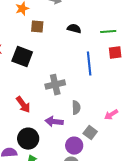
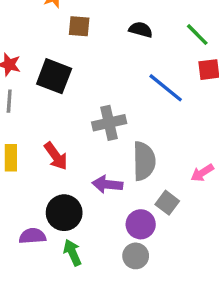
green line: (108, 32) -> (197, 35), turned 49
blue line: (89, 64) -> (166, 88), turned -45
gray semicircle: (76, 108) -> (144, 161), size x1.6

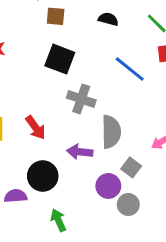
black square: (54, 76) -> (60, 59), moved
gray cross: (109, 123) -> (81, 99), turned 32
green arrow: (72, 253) -> (58, 220), moved
gray circle: (136, 256) -> (128, 205), moved

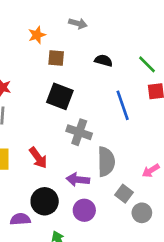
blue line: (130, 69) -> (123, 105), turned 32
purple circle: (108, 186) -> (84, 210), moved
gray circle: (128, 205) -> (142, 213), moved

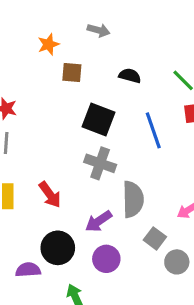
black square: (60, 96) -> (99, 119), moved
purple arrow: (78, 180) -> (99, 221), turned -40

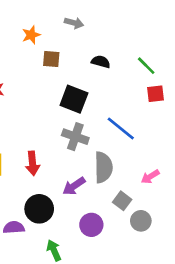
blue line: (153, 130) -> (121, 129), moved, turned -32
red arrow: (50, 195) -> (32, 163), turned 30
purple circle: (106, 259) -> (91, 225), moved

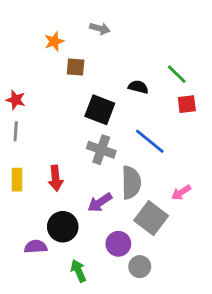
black semicircle: (101, 62) -> (138, 87), moved
gray square: (122, 201) -> (151, 218), size x1.6
gray circle: (141, 221) -> (140, 267), moved

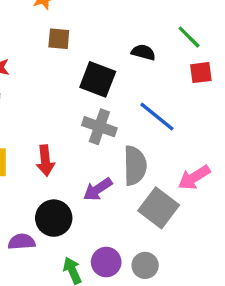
brown square: (76, 67) -> (59, 39), moved
pink arrow: (181, 192) -> (194, 177), size x1.4
purple circle: (118, 244) -> (106, 262), moved

